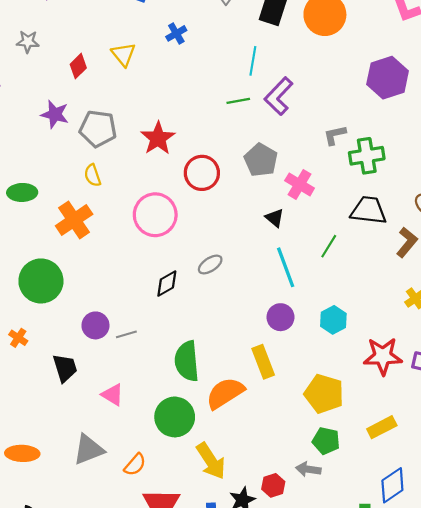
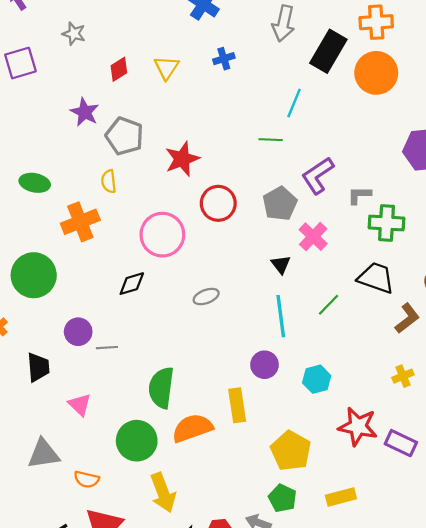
purple L-shape: (279, 96) -> (318, 175), moved
black diamond: (167, 283) -> (132, 284), moved
orange semicircle: (135, 465) -> (87, 479), turned 50

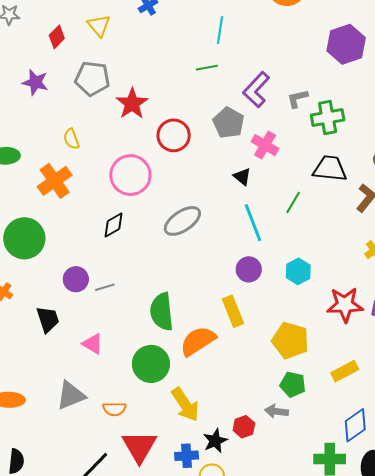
gray pentagon: (124, 136) -> (92, 78), moved
gray ellipse: (206, 297) -> (182, 221), size x1.6

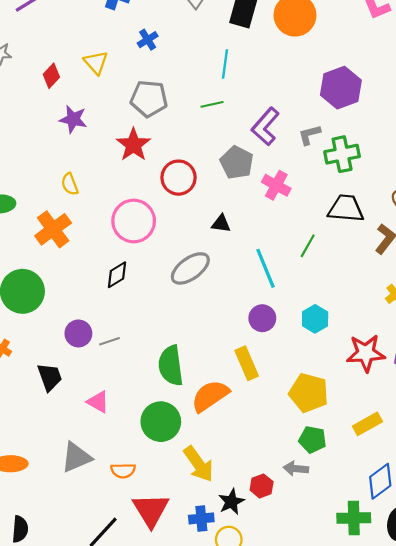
purple hexagon: (346, 44) -> (341, 88), moved
gray pentagon: (92, 78) -> (149, 99), moved
purple star: (35, 82) -> (73, 119), moved
black triangle: (242, 177) -> (221, 224), moved, turned -30

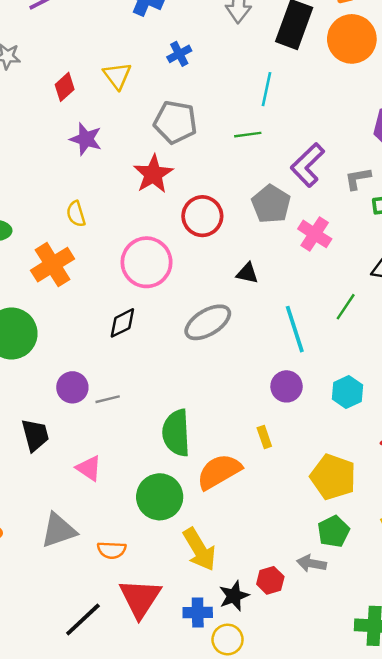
yellow rectangle: (247, 363) -> (264, 437), size x0.6
green pentagon: (312, 440) -> (333, 531), turned 30

